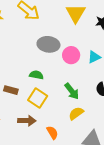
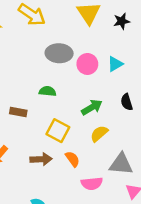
green arrow: (72, 91) -> (92, 107), turned -78
yellow square: (38, 98) -> (58, 131), moved
brown arrow: (27, 121) -> (41, 159), moved

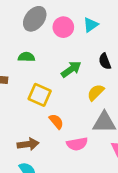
gray ellipse: (59, 53) -> (35, 19), turned -50
yellow semicircle: (99, 134) -> (96, 92), moved
brown arrow: (41, 159) -> (28, 144), moved

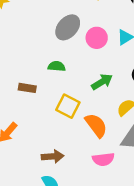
orange semicircle: (56, 121) -> (96, 125), moved, size x1.5

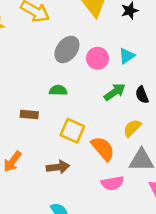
green arrow: (102, 82) -> (115, 92), moved
brown arrow: (53, 156) -> (58, 167), moved

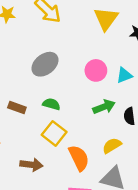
gray ellipse: (67, 49) -> (45, 64), moved
green semicircle: (58, 90) -> (51, 104), moved

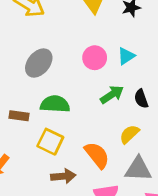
green semicircle: (51, 104) -> (55, 104), size x1.5
yellow square: (54, 133) -> (50, 142), moved
brown arrow: (31, 165) -> (63, 176), moved

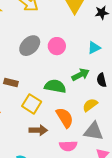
pink circle: (95, 58) -> (57, 46), moved
green semicircle: (55, 104) -> (55, 86), moved

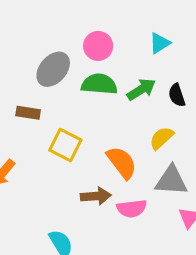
gray ellipse: (30, 46) -> (53, 69), moved
green semicircle: (55, 86) -> (99, 84), moved
brown arrow: (38, 130) -> (96, 196), moved

